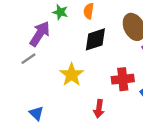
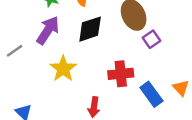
purple arrow: (40, 34) -> (48, 30), moved

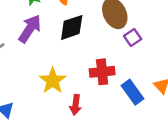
yellow star: (63, 69) -> (53, 81), moved

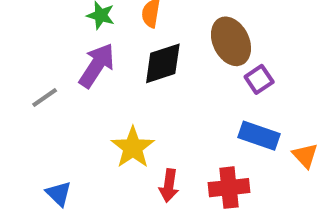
red cross: (102, 72) -> (229, 188), moved
blue rectangle: (133, 92) -> (259, 136), moved, turned -35

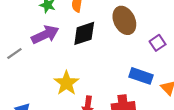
purple arrow: (97, 65) -> (45, 35), turned 32
purple square: (259, 79) -> (158, 43), moved

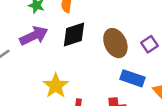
brown ellipse: (124, 20) -> (115, 43), moved

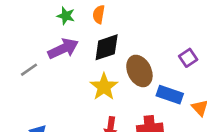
brown ellipse: (115, 43) -> (139, 71), moved
yellow star: (56, 86) -> (104, 87), moved

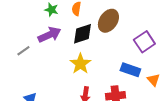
purple square: (188, 58) -> (144, 42), size x1.5
brown ellipse: (139, 71) -> (108, 21), moved, turned 60

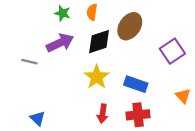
gray line: (23, 51) -> (29, 62), turned 48
blue rectangle: (130, 70) -> (136, 84), moved

